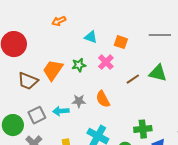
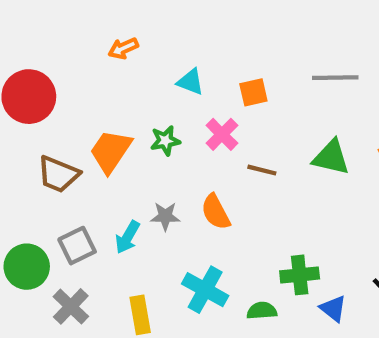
orange square: (121, 42) -> (253, 92), turned -32
brown line: (133, 79) -> (262, 170), moved, turned 48
cyan arrow: (61, 111) -> (127, 237), turned -56

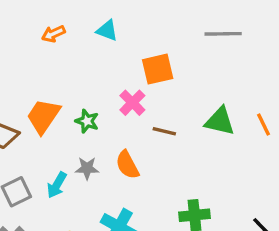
gray line: (335, 78) -> (223, 34), moved
cyan triangle: (190, 82) -> (107, 30), moved
orange square: (253, 92) -> (158, 69), size x1.4
green star: (165, 141) -> (87, 121), moved, turned 30

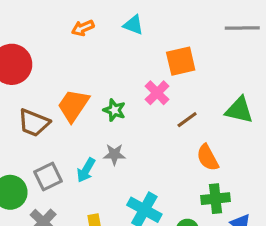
brown line: (164, 131) -> (187, 120), turned -50
orange semicircle: (127, 165) -> (208, 158), moved

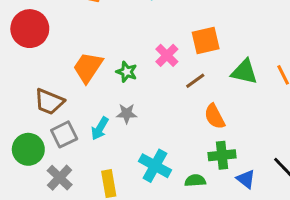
orange square: (181, 61) -> (206, 41), moved
brown trapezoid: (34, 123) -> (49, 102), moved

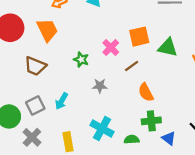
orange trapezoid: (88, 67) -> (47, 30), moved, turned 120
green triangle: (244, 72) -> (168, 47), moved
brown trapezoid: (49, 102) -> (35, 66), moved
gray star: (127, 114) -> (100, 86), moved

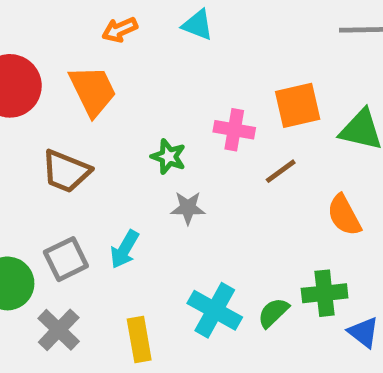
pink cross: (111, 47) -> (234, 130), turned -35
gray star: (100, 86) -> (188, 208), moved
orange semicircle: (146, 92) -> (344, 215), moved
green semicircle: (132, 139) -> (273, 313), moved, turned -40

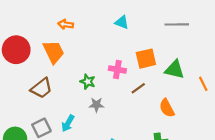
cyan triangle: (198, 25) -> (122, 22), moved
orange arrow: (120, 30) -> (66, 24), turned 32
brown trapezoid: (66, 171) -> (41, 88), turned -60

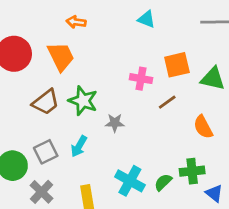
green star: (88, 82) -> (83, 101), moved, size x1.5

